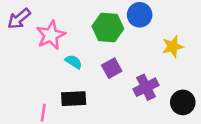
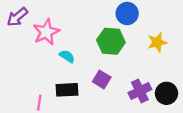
green hexagon: (108, 28) -> (111, 41), moved
purple square: (112, 68) -> (102, 79), moved, turned -30
purple cross: (146, 87) -> (140, 91), moved

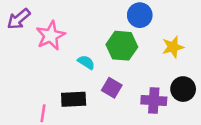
cyan semicircle: (67, 56) -> (86, 62), moved
purple cross: (140, 91) -> (154, 101), turned 30
black circle: (166, 93) -> (183, 89), moved

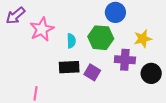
cyan semicircle: (86, 62) -> (71, 41), moved, turned 56
black rectangle: (74, 99) -> (69, 67), moved
purple cross: (154, 101) -> (125, 60), moved

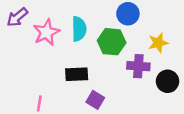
cyan semicircle: (71, 41) -> (79, 29), moved, size x1.5
purple square: (92, 72) -> (95, 100), moved

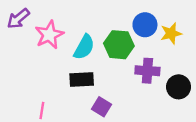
blue circle: (128, 14) -> (145, 25), moved
cyan semicircle: (79, 29) -> (84, 47), moved, turned 30
yellow star: (158, 43) -> (171, 33), moved

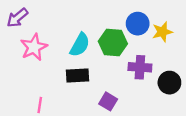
pink star: (49, 35) -> (34, 47), moved
purple square: (102, 107) -> (108, 101), moved

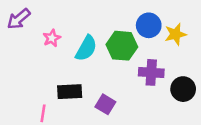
pink star: (34, 47) -> (52, 38), moved, size x0.6
black rectangle: (77, 75) -> (70, 92), moved
purple square: (108, 101) -> (105, 104), moved

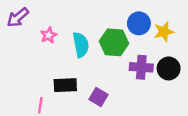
cyan semicircle: (86, 48) -> (81, 45), turned -40
black circle: (183, 89) -> (169, 68), moved

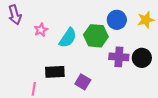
purple arrow: (18, 17) -> (15, 15), turned -66
yellow star: (164, 32) -> (146, 20), moved
cyan semicircle: (81, 45) -> (68, 38), turned 45

